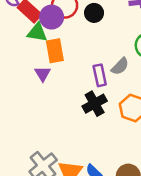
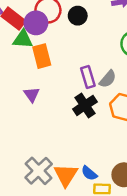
gray semicircle: (120, 66) -> (108, 79), moved
purple triangle: (43, 74) -> (32, 95), moved

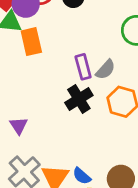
purple triangle: (32, 95) -> (19, 126), moved

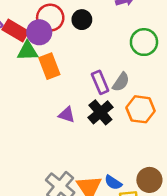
purple triangle: (19, 126) -> (67, 115), moved, turned -30

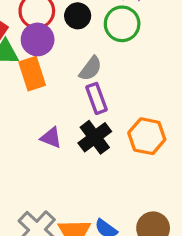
purple circle: (39, 32) -> (38, 39), moved
green circle: (144, 42) -> (122, 24), moved
gray semicircle: (121, 82) -> (91, 69), moved

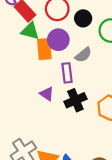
purple circle: (38, 39) -> (58, 40), moved
purple rectangle: (96, 98) -> (67, 73), moved

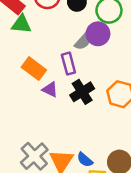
purple circle: (58, 40) -> (98, 34), moved
orange rectangle: (44, 49) -> (34, 69), moved, turned -40

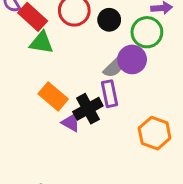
purple rectangle: (68, 64) -> (109, 94), moved
black cross: (82, 92) -> (88, 109), moved

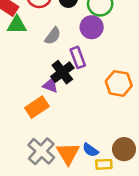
gray semicircle: (114, 67) -> (53, 36), moved
orange rectangle: (53, 96) -> (37, 107), moved, turned -65

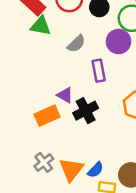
black cross: (62, 72) -> (86, 111), moved
blue semicircle: (90, 150) -> (96, 170), turned -91
gray cross: (41, 151) -> (44, 162), size x0.7

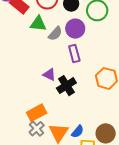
green triangle: (41, 26) -> (38, 24), moved
purple circle: (119, 42) -> (75, 29), moved
orange rectangle: (47, 116) -> (37, 113), moved

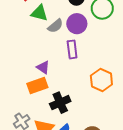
black cross: (66, 86) -> (60, 103), moved
orange rectangle: (37, 113) -> (37, 86), moved

